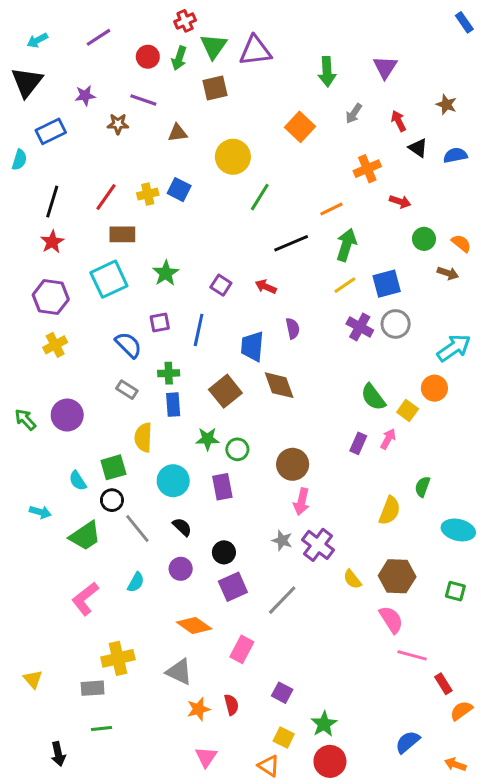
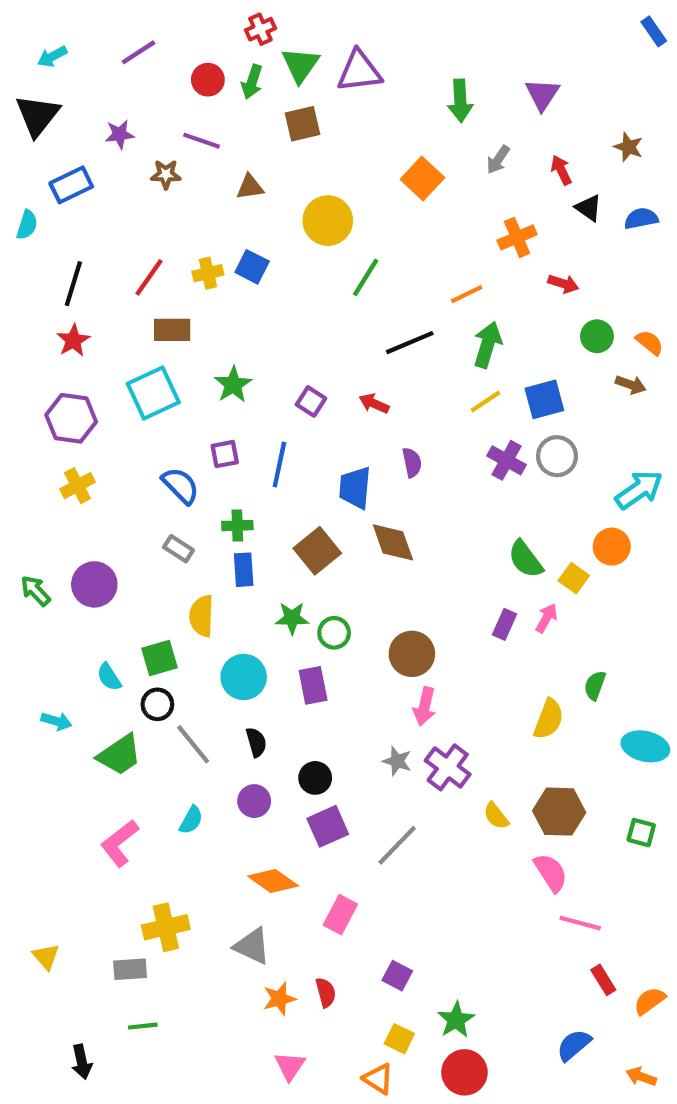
black semicircle: (182, 527) -> (256, 742), turned 30
red rectangle: (443, 684) -> (603, 980), moved

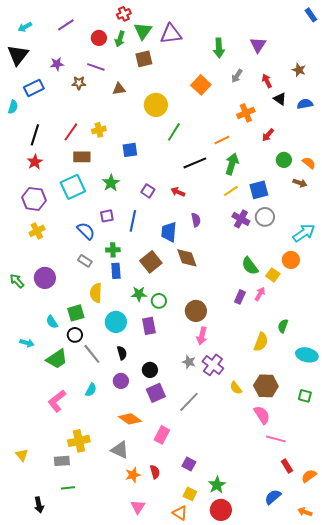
blue square: (252, 267) -> (130, 150), moved, turned -35
red arrow: (563, 284) -> (268, 135), turned 112

